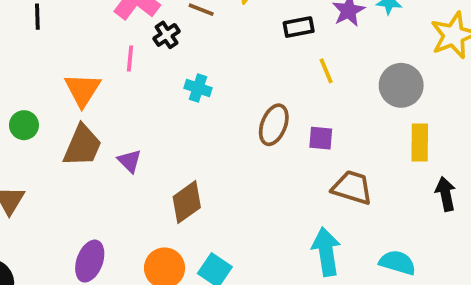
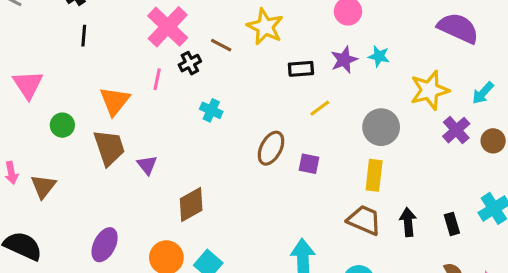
yellow line: (326, 71) -> (320, 108), turned 70
yellow rectangle: (420, 143) -> (374, 175), moved
brown trapezoid: (82, 146) -> (109, 148), turned -48
brown trapezoid: (352, 188) -> (364, 220), moved

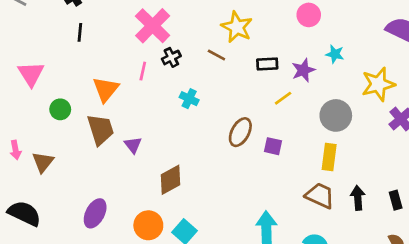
brown line: (221, 45) -> (216, 55), moved
purple star: (344, 60) -> (303, 70), moved

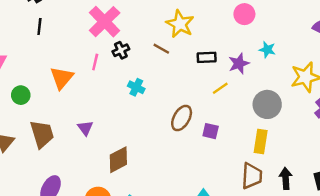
brown trapezoid: (100, 130) -> (42, 134), moved
brown trapezoid: (320, 196) -> (252, 176), turned 68

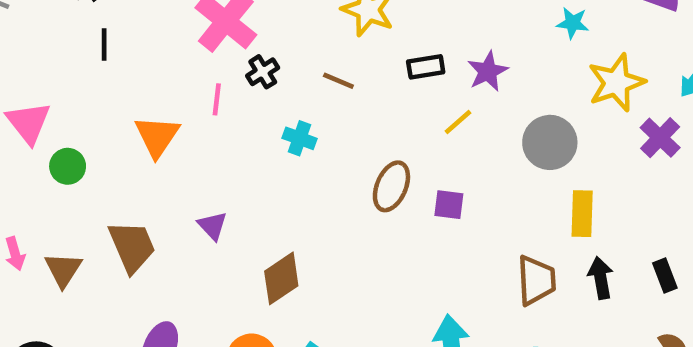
brown line: (161, 49) -> (338, 81), moved
cyan star: (267, 50) -> (573, 23), moved
green circle: (21, 95) -> (68, 166), moved
yellow rectangle: (261, 142) -> (582, 214), moved

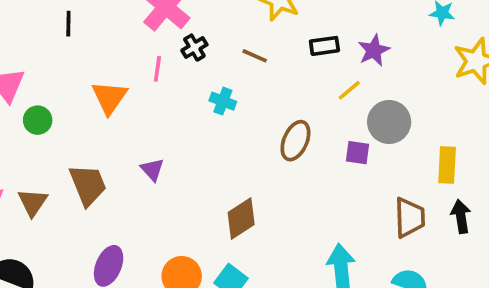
gray circle: (550, 142) -> (389, 122), moved
purple square: (449, 205) -> (358, 153), moved
brown diamond: (281, 278) -> (241, 219), moved

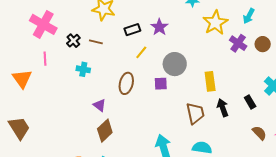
black cross: (194, 48) -> (73, 41), moved
yellow line: (349, 90) -> (141, 52), moved
purple triangle: (152, 170) -> (100, 105), moved

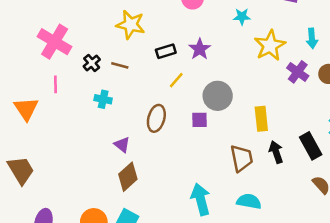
cyan arrow: (249, 16) -> (312, 38), turned -35
black rectangle: (250, 102) -> (311, 146), size x1.5

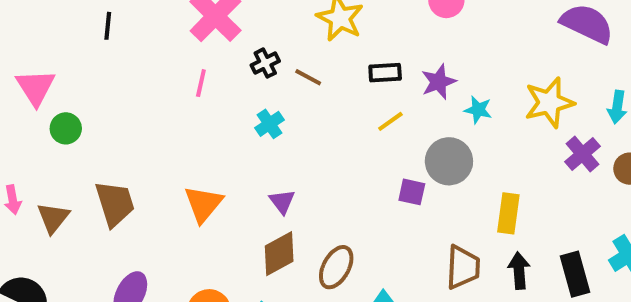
cyan star: (242, 17) -> (478, 110), moved
cyan cross: (103, 99) -> (269, 124), turned 30
orange triangle: (26, 109) -> (203, 204), moved
brown ellipse: (156, 118) -> (336, 267), moved

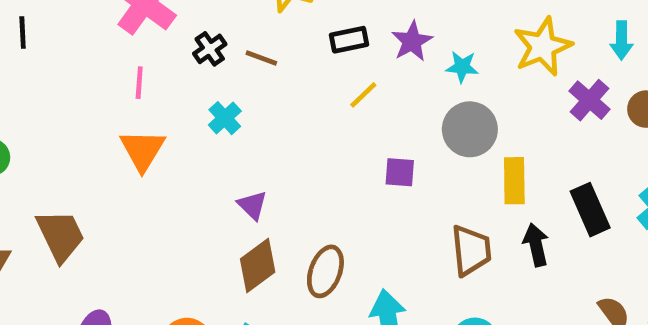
gray circle: (449, 161) -> (470, 129), moved
orange triangle: (203, 204) -> (142, 150), moved
black rectangle: (575, 274) -> (590, 210), moved

